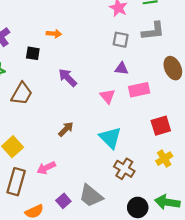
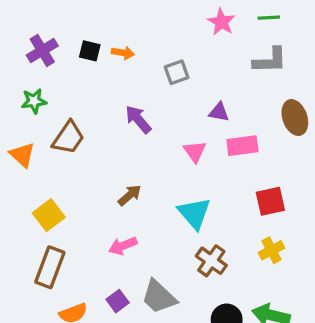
gray square: (121, 40) -> (177, 72), moved, turned -35
black square: (33, 53) -> (90, 51), moved
pink arrow: (46, 168) -> (123, 246), moved

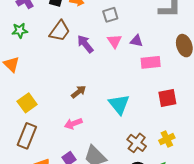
brown trapezoid: (68, 138) -> (60, 31), moved
pink triangle: (195, 151) -> (114, 41), moved
yellow cross: (272, 250) -> (167, 139), moved
brown cross: (211, 261) -> (137, 143), moved

